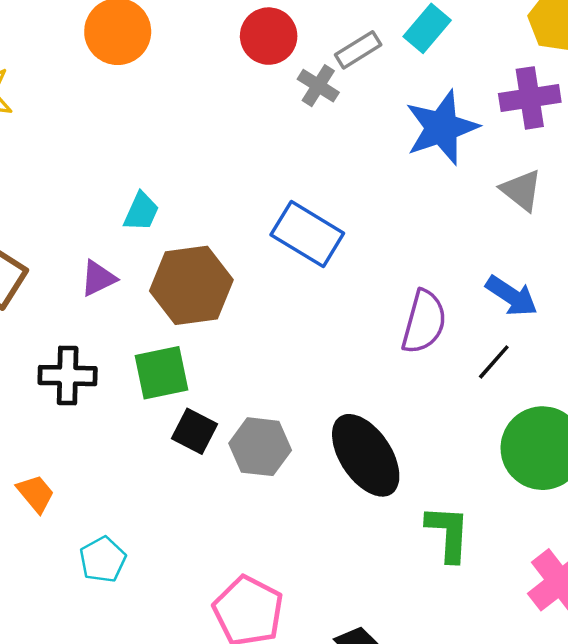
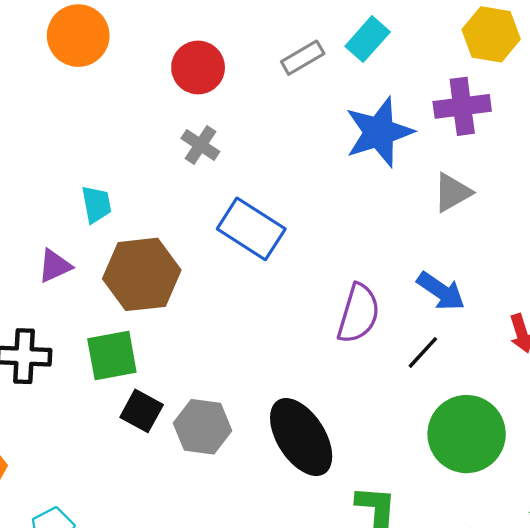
red circle: (269, 36) -> (198, 67), moved
gray cross: (318, 86) -> (200, 145), moved
gray triangle: (521, 190) -> (452, 192), turned 51
cyan trapezoid: (141, 212) -> (96, 204), turned -36

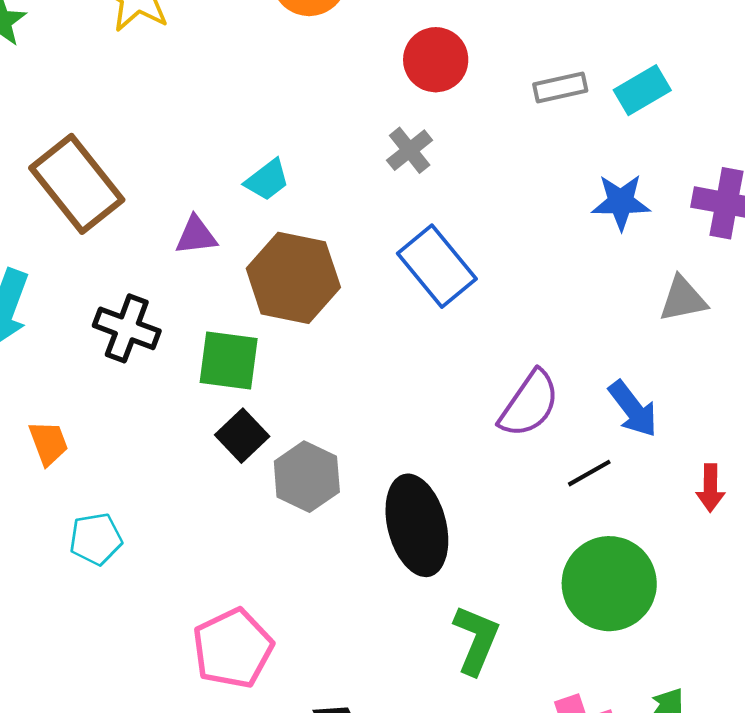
blue star: (379, 132) -> (621, 202), size x0.7
cyan trapezoid: (96, 204) -> (267, 180), turned 45

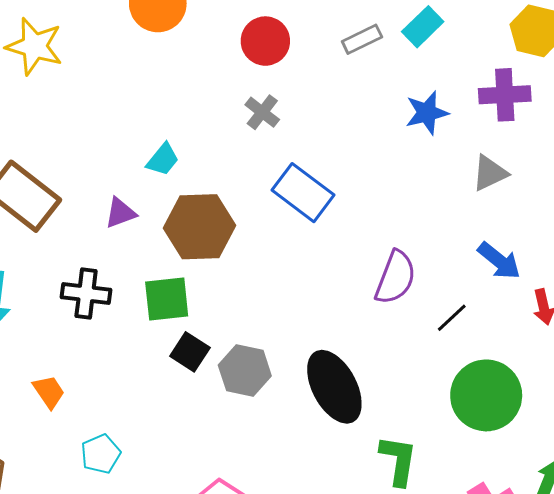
blue arrow: (633, 409) -> (499, 261), moved

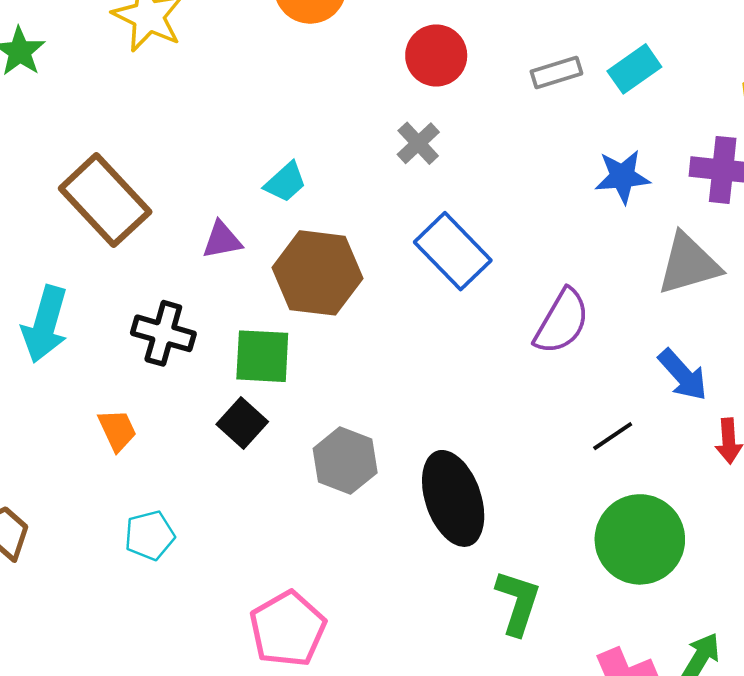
gray triangle: (490, 173) -> (689, 264), size x1.4
purple semicircle: (395, 277) -> (562, 322), moved
black square: (190, 352) -> (242, 423), moved
orange trapezoid: (49, 392) -> (117, 430), moved

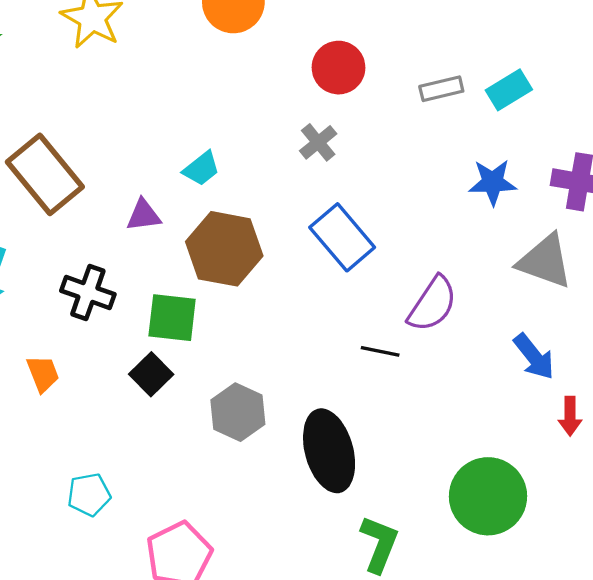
gray triangle: (689, 264) -> (545, 261), turned 32
black line: (613, 436) -> (380, 351), moved, turned 42
cyan pentagon: (150, 535) -> (89, 495), moved

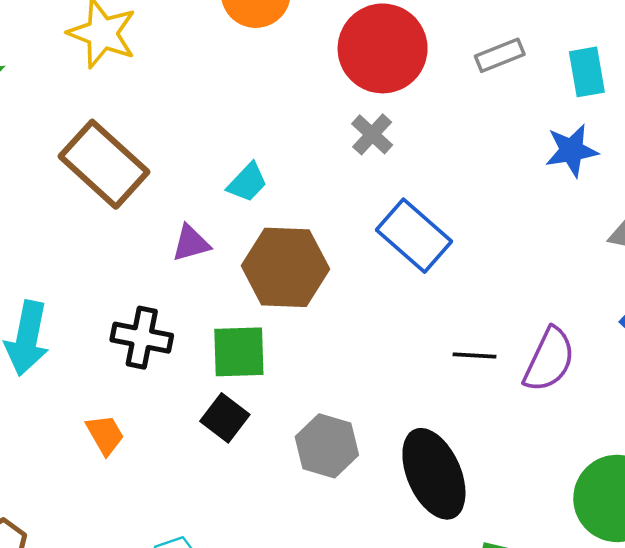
red circle: (339, 68) -> (383, 48), size x1.5
cyan rectangle: (509, 90) -> (587, 72), moved, turned -60
brown rectangle: (45, 174) -> (104, 164), moved
purple semicircle: (432, 304) -> (549, 360), moved

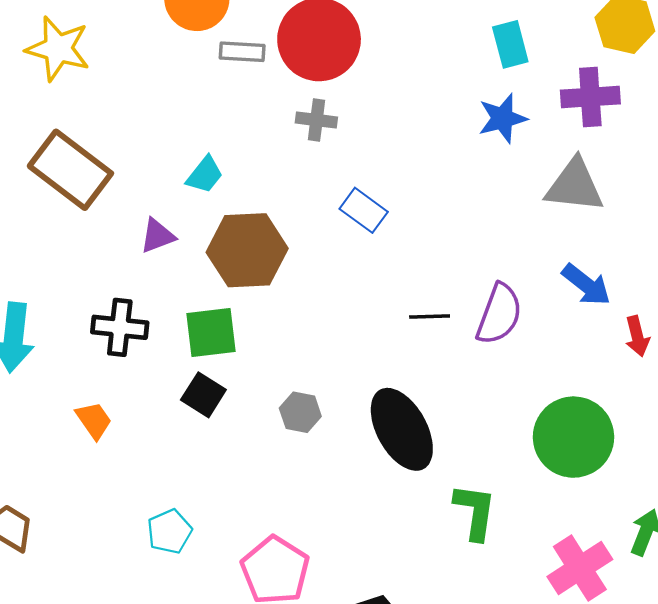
gray rectangle: (500, 55) -> (242, 52), moved, turned 30
gray cross: (372, 134) -> (316, 120), turned -30
blue rectangle: (414, 236) -> (364, 210), size x0.7
gray hexagon: (327, 446) -> (300, 412), size x0.7

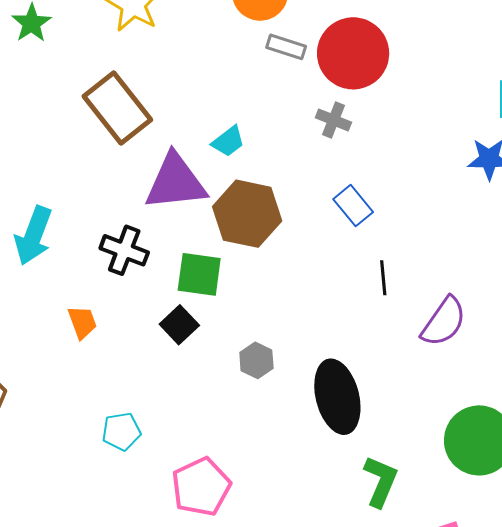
purple triangle: (157, 236) -> (176, 182), size x2.0
black line: (430, 316) -> (383, 278), moved, turned 72

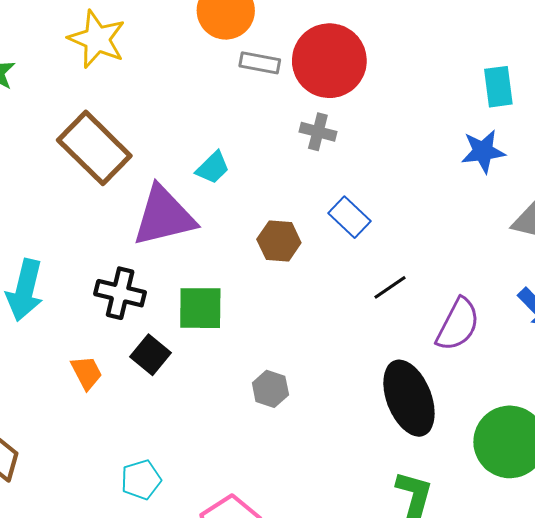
brown hexagon: (247, 214) -> (279, 241), moved, size x0.6
black line: (383, 278) -> (390, 287), turned 68
black square: (179, 325) -> (151, 355), moved
black ellipse: (337, 397) -> (409, 398), moved

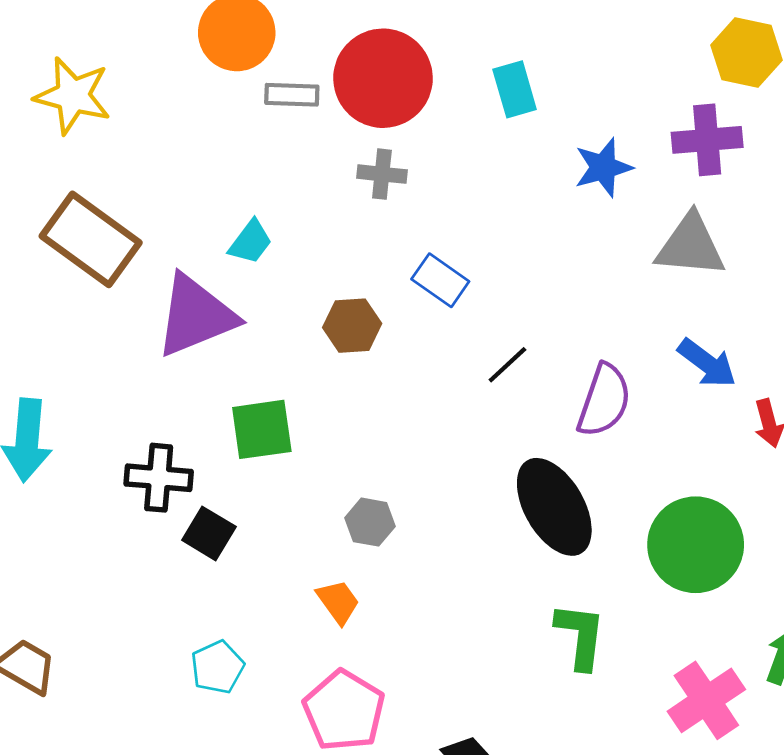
cyan rectangle: (498, 87) -> (515, 89), moved
black cross: (120, 293) -> (159, 478), moved
black square: (151, 355) -> (209, 533), moved
orange trapezoid: (87, 373) -> (338, 602), moved

